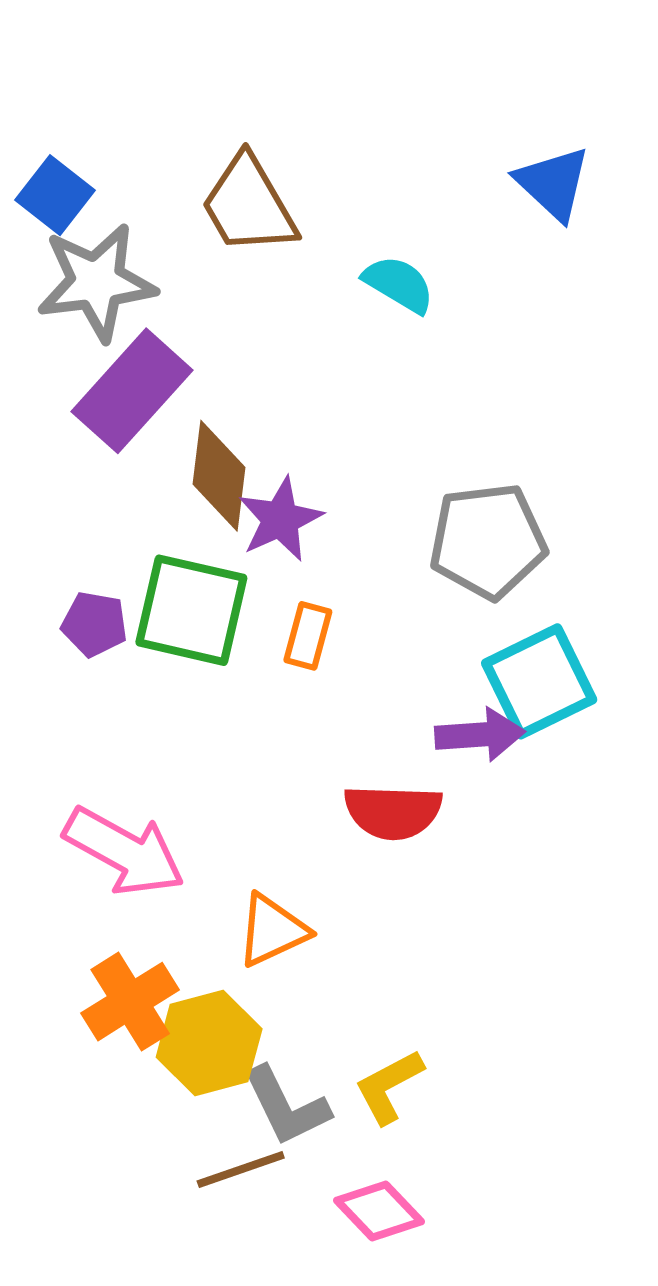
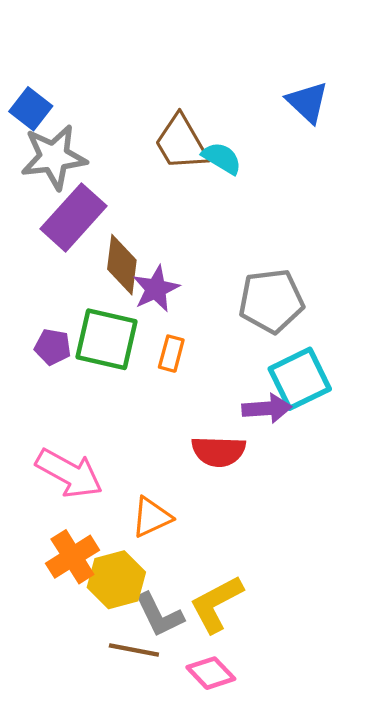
brown trapezoid: (249, 205) -> (181, 143), moved
yellow L-shape: (389, 1087) -> (216, 604), size x1.4
brown line: (241, 1170) -> (134, 650), turned 30

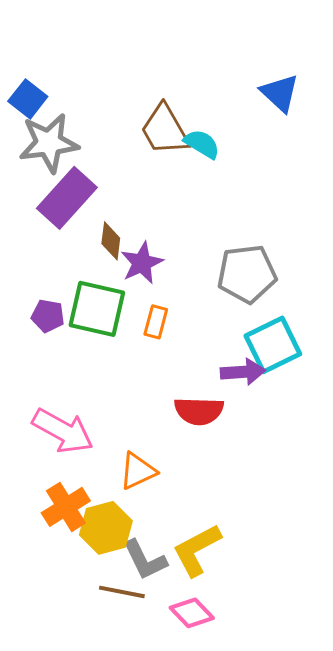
brown diamond: (122, 265) -> (111, 241), size x0.7

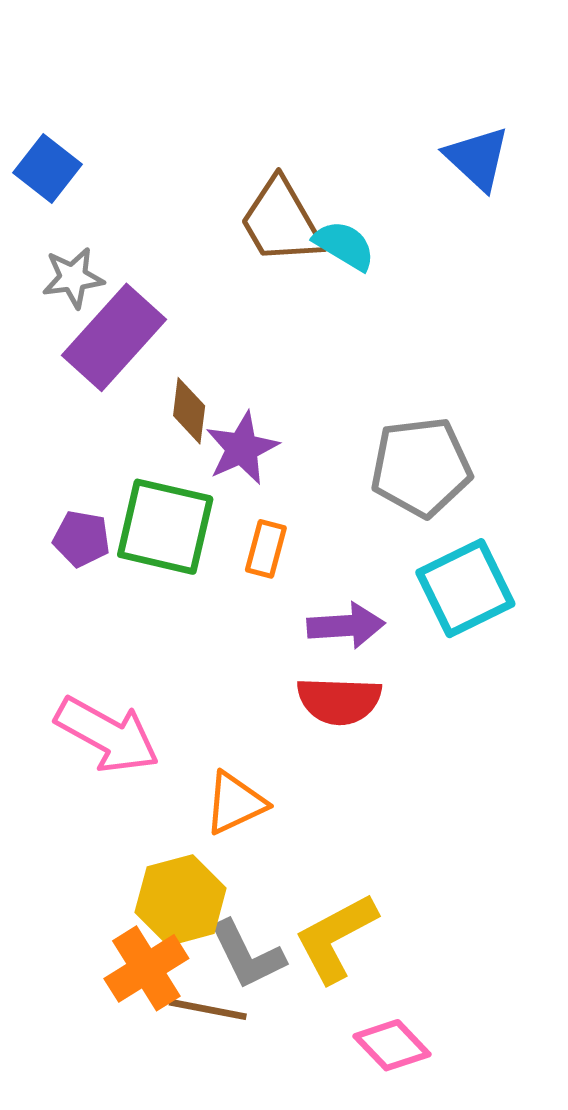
gray star: (49, 143) -> (73, 278), moved, size x0.6
purple arrow: (243, 372) -> (346, 626), moved
orange cross: (66, 507) -> (146, 968), moved
pink diamond: (192, 613) -> (392, 1045), moved

